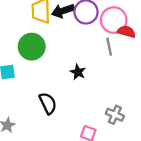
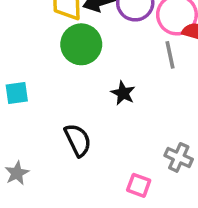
green circle: (32, 47) -> (81, 44), moved

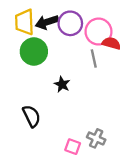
gray cross: (179, 157) -> (96, 138), moved

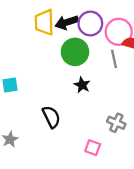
green circle: (34, 51) -> (75, 52), moved
gray cross: (96, 138) -> (116, 123), moved

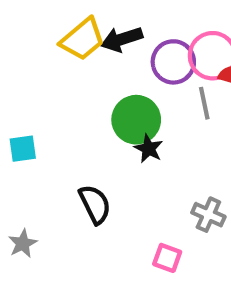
yellow trapezoid: (44, 22) -> (83, 39), turned -128
purple circle: (90, 24) -> (173, 62), moved
green circle: (75, 52) -> (136, 120), moved

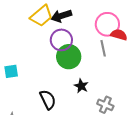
purple circle: (173, 62) -> (61, 40), moved
black star: (149, 149) -> (81, 86), moved

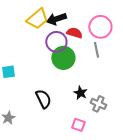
red semicircle: (119, 35) -> (74, 33), moved
black star: (81, 86) -> (80, 93), moved

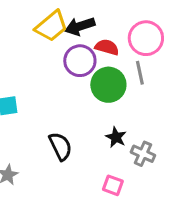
green circle: (63, 58) -> (108, 85), moved

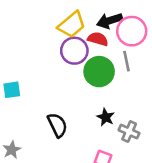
yellow trapezoid: (51, 26) -> (72, 25), moved
black arrow: (80, 26) -> (110, 21), moved

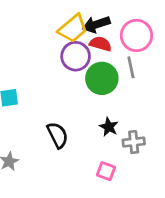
black arrow: (110, 21) -> (96, 24), moved
gray cross: (129, 132) -> (134, 142), turned -30

